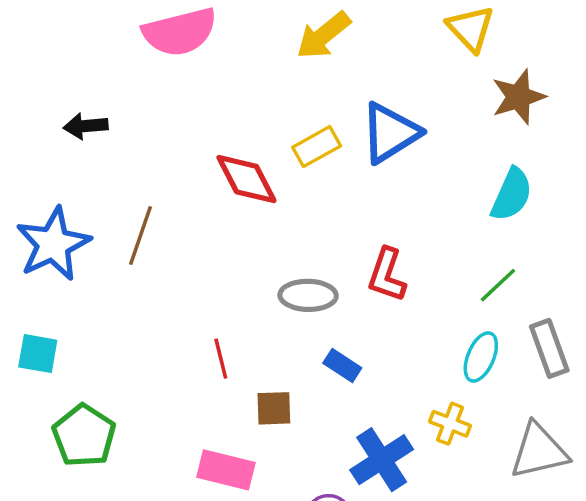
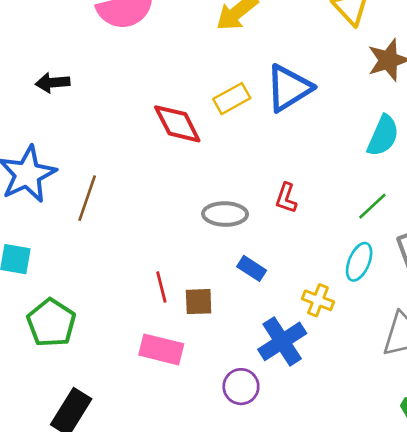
brown line: (140, 235) -> (87, 198), moved
red L-shape: (387, 275) -> (286, 198), size x0.7
red line: (221, 359) -> (161, 287), moved
yellow cross: (450, 424) -> (318, 300), moved

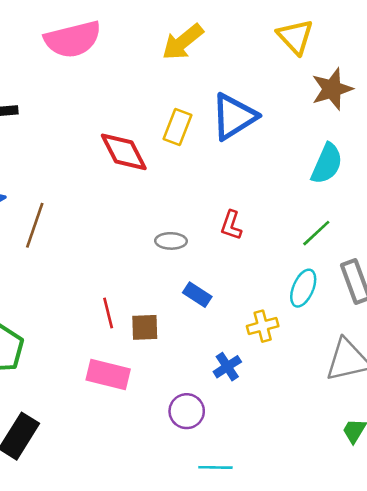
yellow rectangle: (232, 99) -> (178, 127), turned -40
gray ellipse: (225, 214) -> (171, 241), size x0.7
yellow cross: (318, 300) -> (263, 326), turned -36
blue cross: (282, 341) -> (227, 367), size x0.6

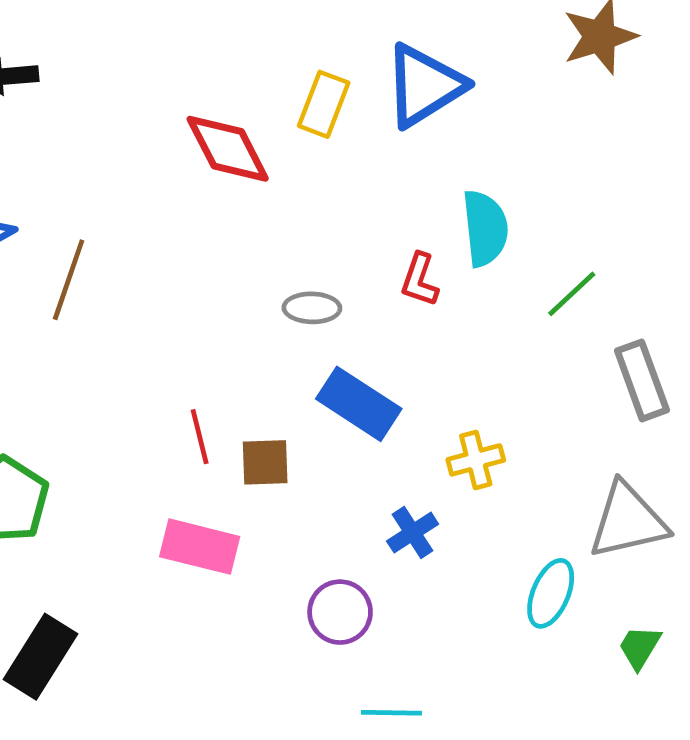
cyan semicircle: (327, 164) -> (485, 228), moved, turned -30
cyan ellipse: (303, 288) -> (551, 593), moved
blue rectangle: (197, 295) -> (359, 404), size x1.6

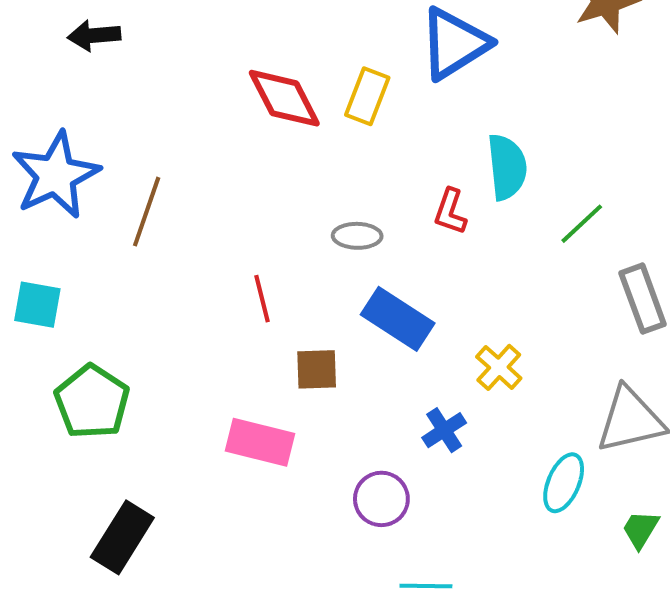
yellow rectangle: (324, 104) -> (367, 96), moved
red line: (200, 437) -> (262, 299), moved
yellow cross: (476, 460) -> (499, 367), turned -33

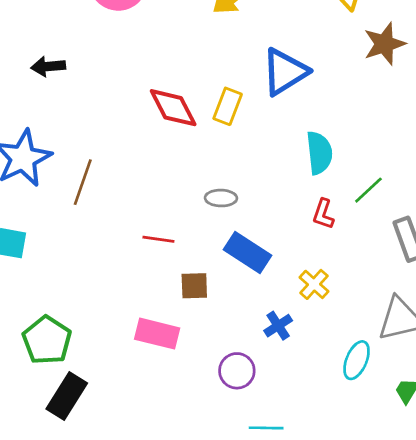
red L-shape: (450, 212) -> (323, 214), moved
red line: (262, 299) -> (158, 239), turned -68
green pentagon: (92, 402) -> (47, 340), moved

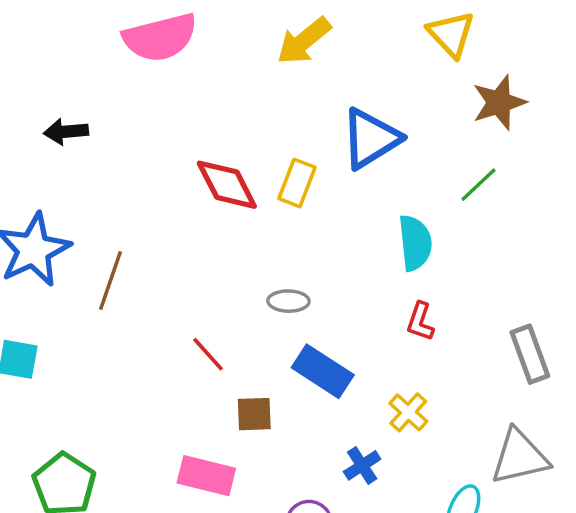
green line: (368, 190) -> (478, 185), moved
red line: (158, 239) -> (208, 354), turned 40

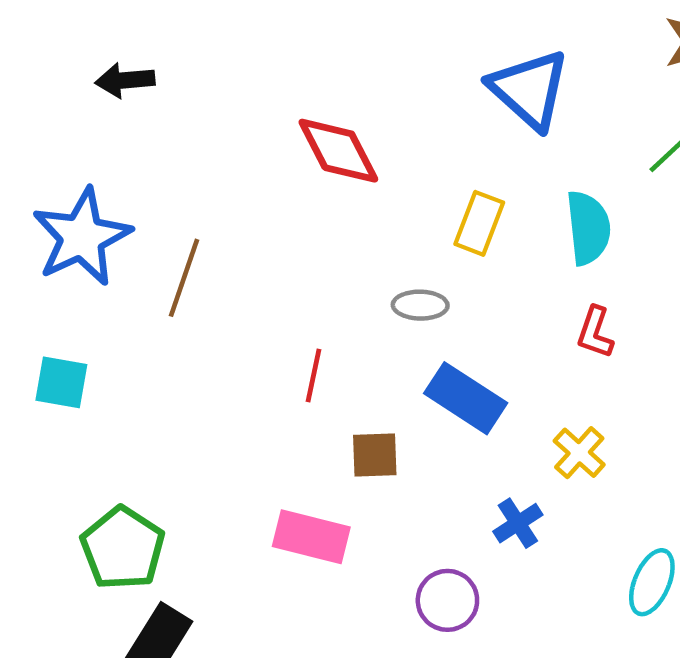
blue triangle: (371, 138) -> (529, 89), turned -46
yellow rectangle: (297, 183) -> (479, 223), moved
red line: (208, 354) -> (313, 376), turned 54

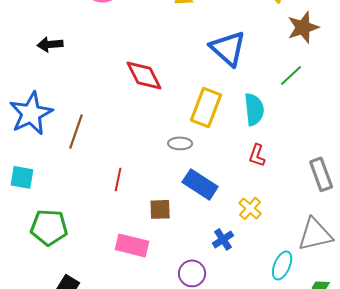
yellow rectangle: (479, 223) -> (206, 107), size x1.4
red line: (313, 376) -> (118, 179), moved
green pentagon: (123, 548) -> (49, 227), moved, turned -30

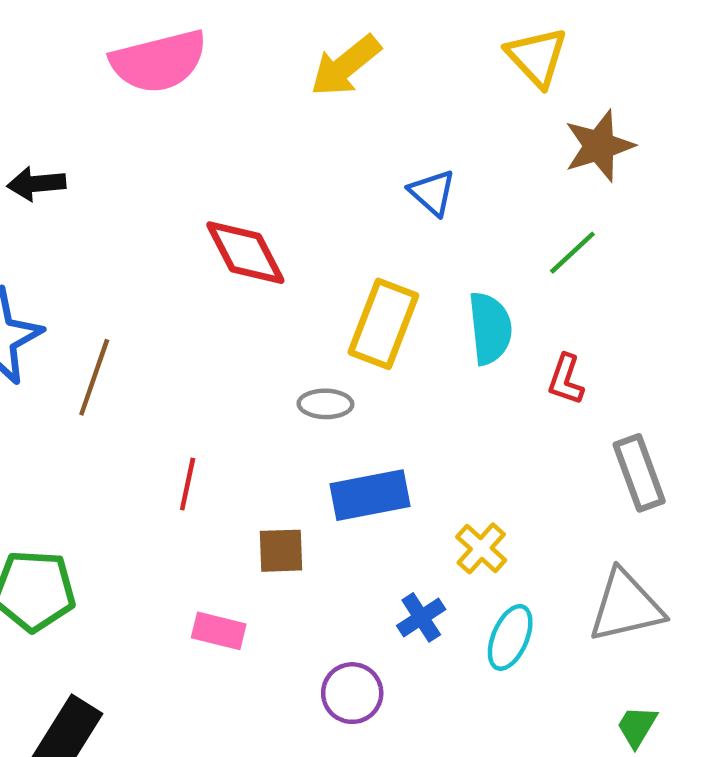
blue triangle: (228, 48) -> (432, 193), size x0.6
red L-shape: (257, 155) -> (566, 379), moved
blue rectangle: (200, 184) -> (370, 495), turned -44
pink rectangle: (132, 245) -> (219, 631), size x0.7
cyan ellipse: (282, 265) -> (510, 637), moved

